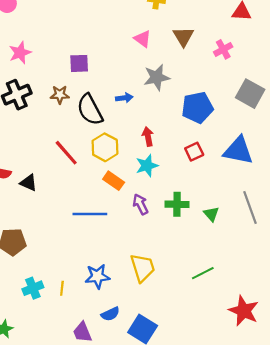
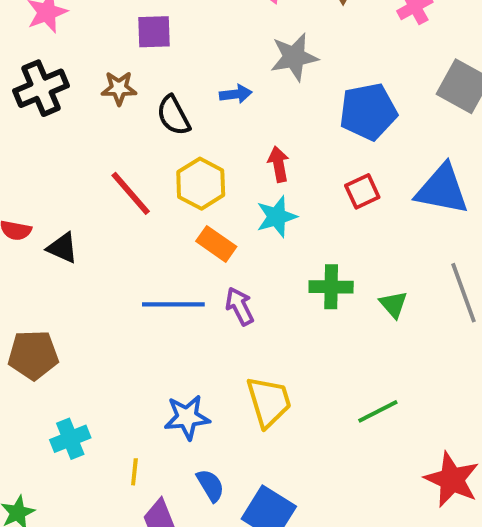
black semicircle: (90, 110) -> (173, 115), size x0.7
purple arrow: (140, 204) -> (240, 306), moved
yellow line: (62, 288) -> (134, 472), moved
blue semicircle: (110, 314) -> (210, 485), turned -96

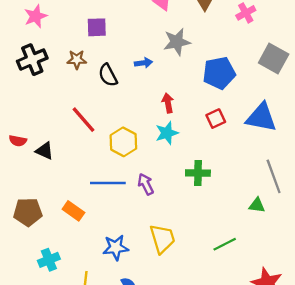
yellow hexagon: (201, 184) -> (123, 142), moved
orange rectangle: (216, 244) -> (73, 211), moved
green triangle: (393, 304) -> (257, 205), moved, turned -42

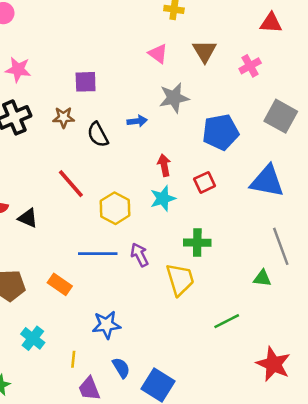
pink star: (36, 16) -> (18, 70), turned 30
red square: (216, 119) -> (205, 182), moved
yellow trapezoid: (162, 239) -> (180, 279), moved
cyan cross: (49, 260) -> (33, 338), turned -30

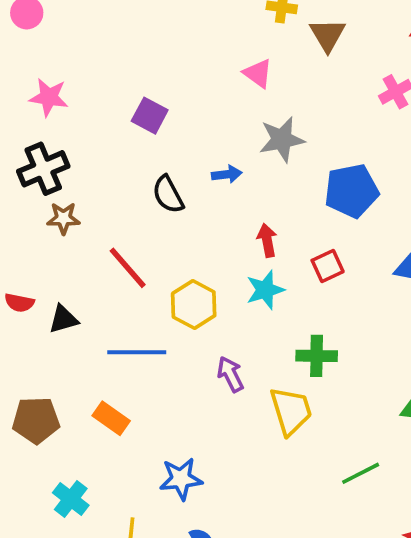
brown triangle: (205, 51) -> (328, 35), moved
purple square: (86, 82) -> (150, 116), turned 30
brown star: (63, 117) -> (63, 218), moved
black triangle: (28, 218) -> (63, 319), turned -40
blue line: (98, 254) -> (137, 352), moved

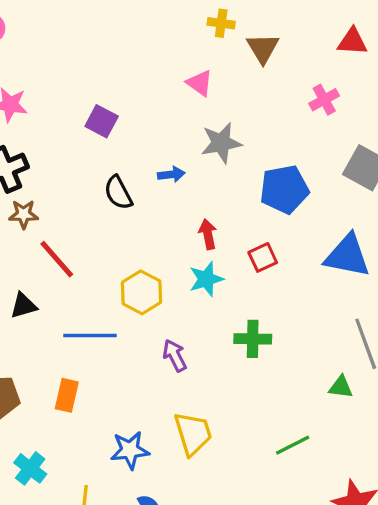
red line: (128, 268) -> (57, 259), moved
yellow trapezoid: (291, 411) -> (193, 434), moved
orange rectangle: (111, 418) -> (67, 395), turned 68

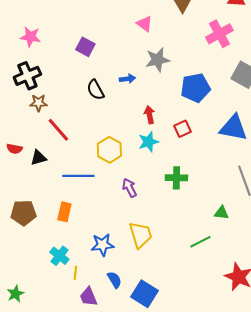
pink cross: (324, 100) -> (219, 34), size x1.5
green triangle: (341, 387) -> (221, 213), moved
cyan cross: (30, 468) -> (59, 256), moved

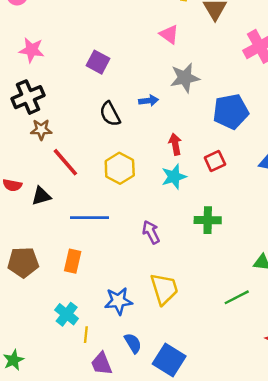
yellow hexagon: (109, 150) -> (120, 168), moved

